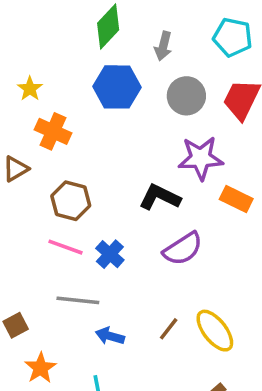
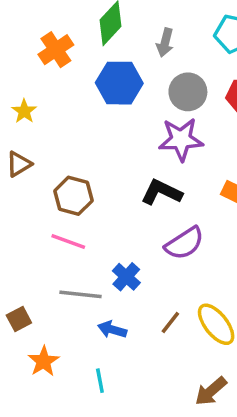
yellow star: (30, 89) -> (24, 111), moved
orange cross: (53, 131) -> (56, 50), moved, turned 32
purple star: (201, 158) -> (181, 139), moved
blue cross: (110, 254) -> (126, 277), moved

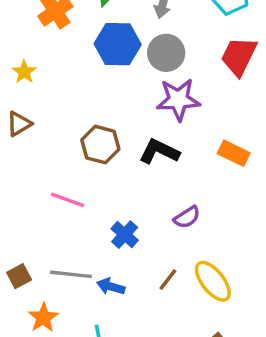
gray circle: (188, 92) -> (166, 53), moved
brown hexagon: (73, 196) -> (100, 145), moved
purple semicircle: (184, 243) -> (187, 217), moved, size x0.7
gray line: (81, 294) -> (71, 274), moved

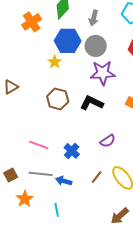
yellow star: (24, 72) -> (55, 62), moved
pink line: (67, 200) -> (39, 145), moved

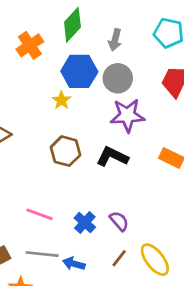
purple semicircle: (108, 141) -> (119, 221), moved, turned -98

